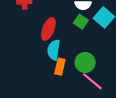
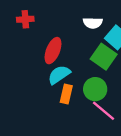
green square: (81, 22) -> (104, 57), moved, size x1.5
cyan semicircle: (54, 50) -> (59, 75), turned 48

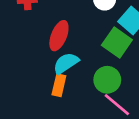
orange rectangle: (66, 94) -> (59, 85), moved

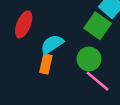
red ellipse: (59, 36) -> (24, 24), moved

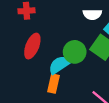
green circle: (89, 59) -> (75, 52), moved

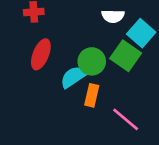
orange rectangle: (54, 84) -> (92, 95), moved

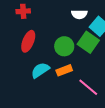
cyan semicircle: (73, 77) -> (40, 70), moved
orange rectangle: (92, 95) -> (64, 70), turned 56

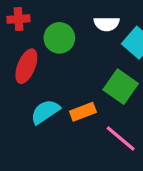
green square: (88, 42) -> (121, 87), moved
green circle: (64, 46) -> (59, 38), moved

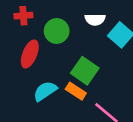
green square: (121, 87) -> (85, 71), moved
orange rectangle: (83, 112) -> (76, 91), turned 54

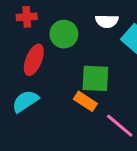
green square: (85, 71) -> (95, 78), turned -32
cyan semicircle: (45, 91) -> (25, 101), moved

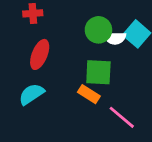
white semicircle: (107, 21) -> (115, 38), moved
green circle: (64, 34) -> (98, 30), moved

